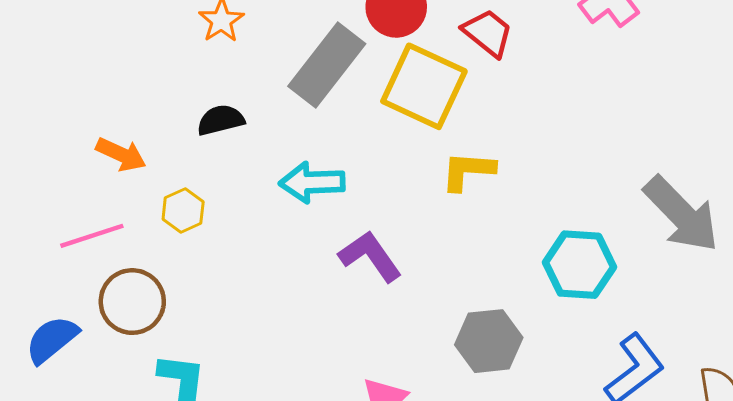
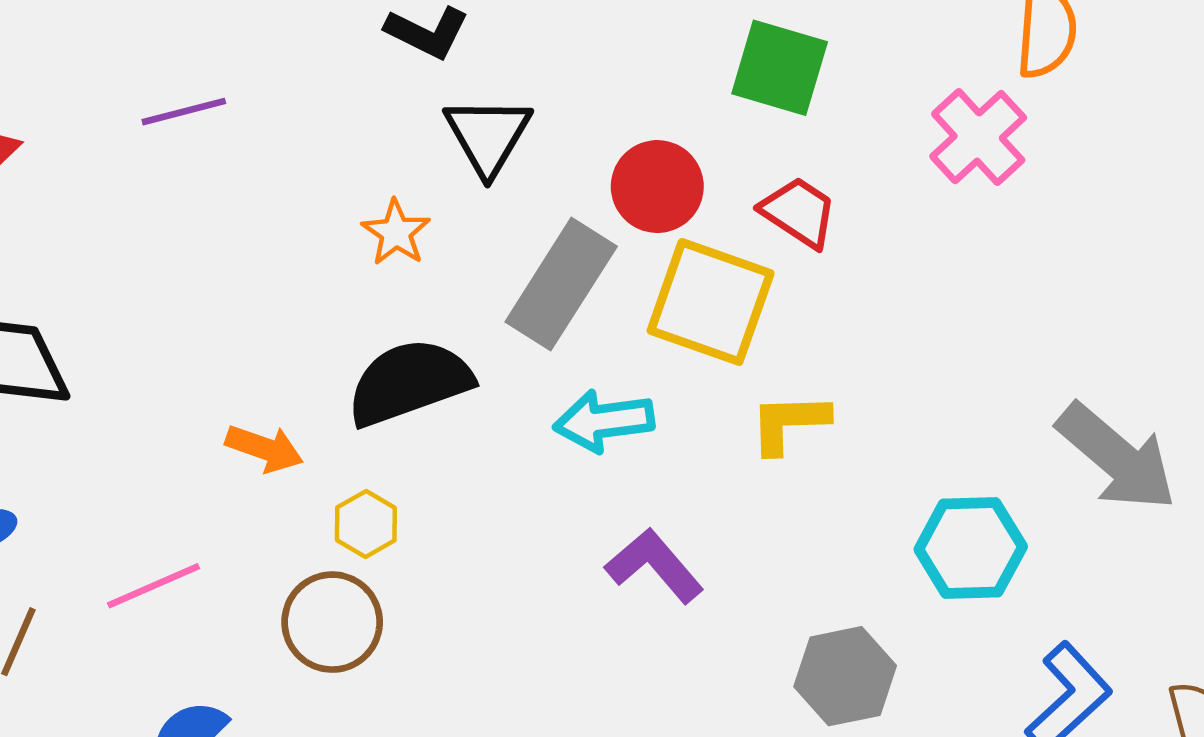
black semicircle: (221, 120) -> (409, 382), size x1.8
cyan arrow: (312, 182) -> (604, 421), moved
pink line: (92, 236) -> (154, 586), moved
brown circle: (132, 302) -> (332, 622), moved

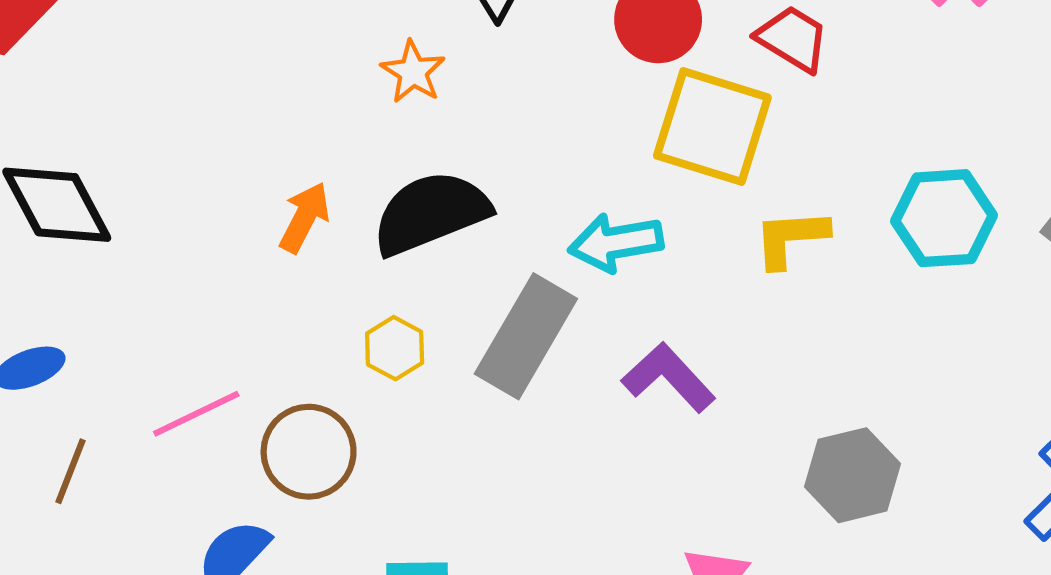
gray rectangle: (561, 284) -> (526, 336), moved
orange arrow: (264, 448) -> (305, 217), moved, turned -80
cyan hexagon: (971, 548) -> (944, 218), moved
brown circle: (332, 622) -> (309, 452), moved

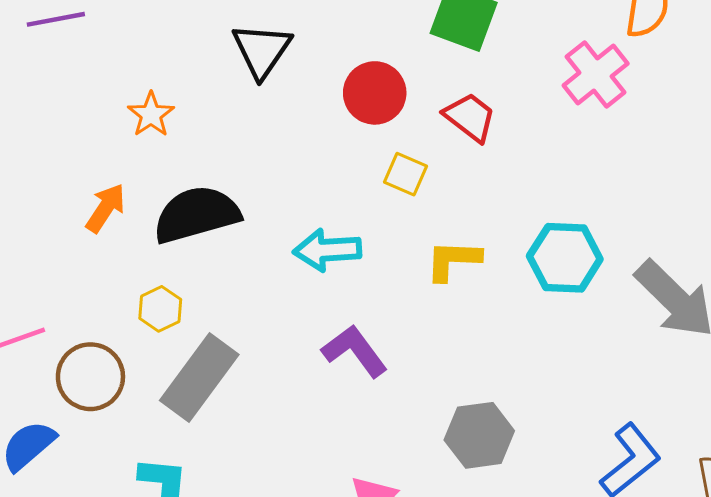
orange star: (413, 72) -> (151, 115), moved
yellow square: (712, 127) -> (405, 174), size x0.5
gray rectangle: (526, 336) -> (199, 377), moved

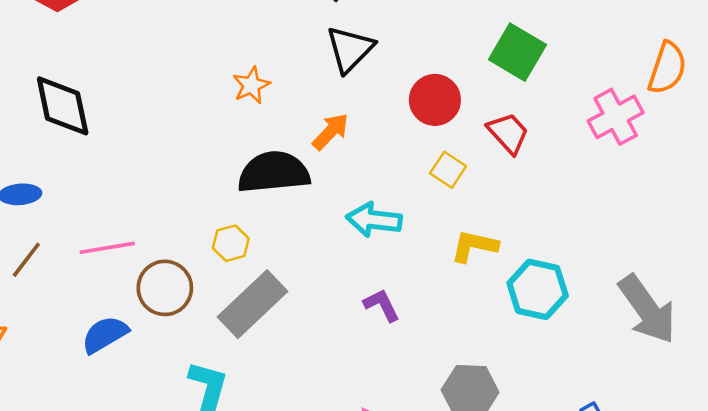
orange arrow: (105, 208) -> (331, 132), moved
cyan hexagon: (565, 258) -> (538, 289), moved
purple L-shape: (355, 351) -> (382, 305), size x0.7

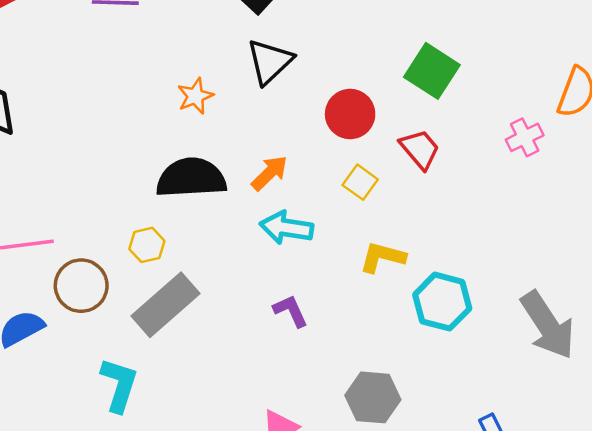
orange star: (251, 85) -> (195, 96), moved
pink cross: (616, 117) -> (525, 137), size x0.7
orange arrow: (331, 132) -> (269, 173), moved

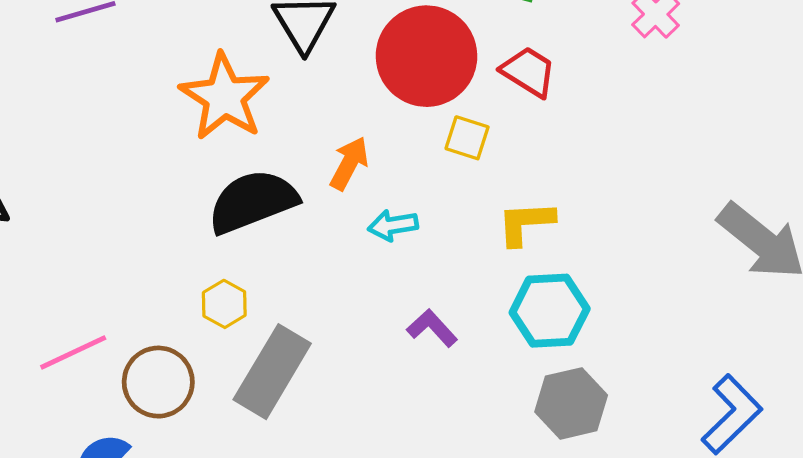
orange star: (195, 96) -> (224, 97), size x1.8
red circle: (350, 114) -> (426, 56), size x1.5
cyan arrow: (286, 228) -> (393, 225), size x0.7
cyan hexagon: (442, 302) -> (550, 311), moved

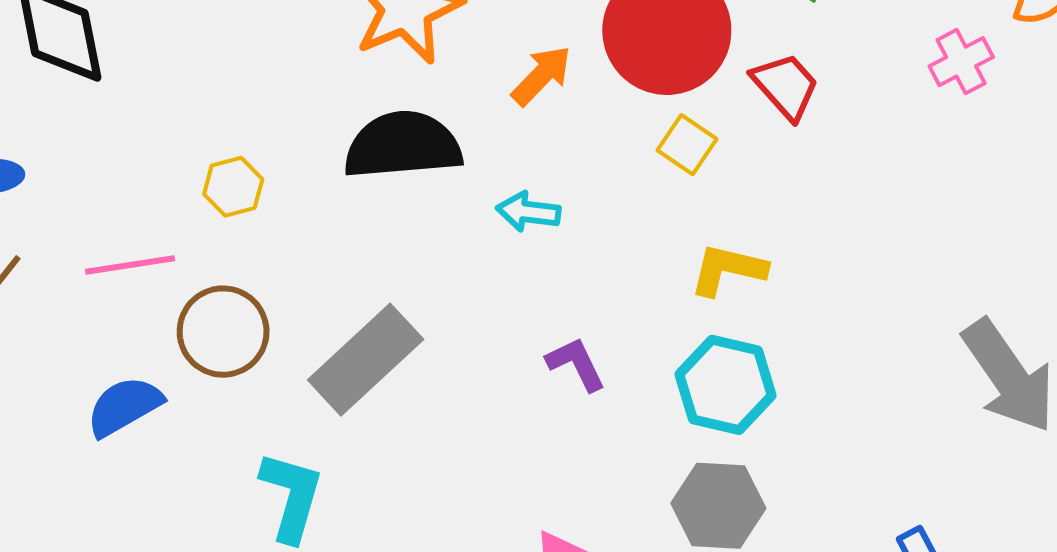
orange arrow: (349, 163) -> (541, 76), moved
cyan arrow: (393, 225) -> (528, 212), moved
yellow hexagon: (224, 304) -> (233, 187), moved

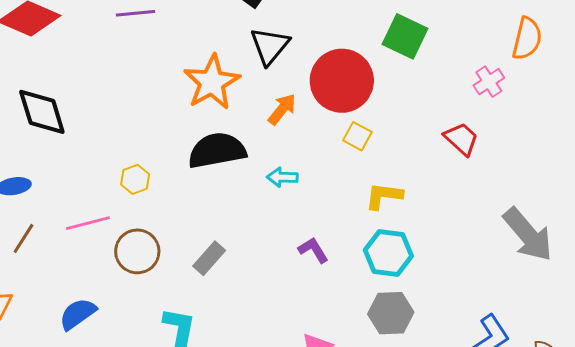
red trapezoid: (786, 86) -> (461, 139), moved
gray rectangle: (366, 360) -> (209, 258), size x0.6
blue semicircle: (124, 406) -> (78, 314), moved

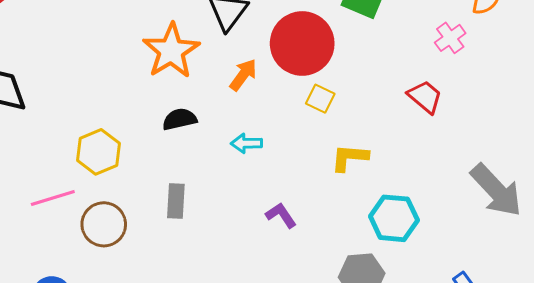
black semicircle: (217, 150) -> (180, 119), size x0.6
yellow hexagon: (135, 179) -> (98, 152), size x1.5
cyan hexagon: (388, 253) -> (394, 218), moved
gray rectangle: (209, 258) -> (176, 201), moved, turned -36

